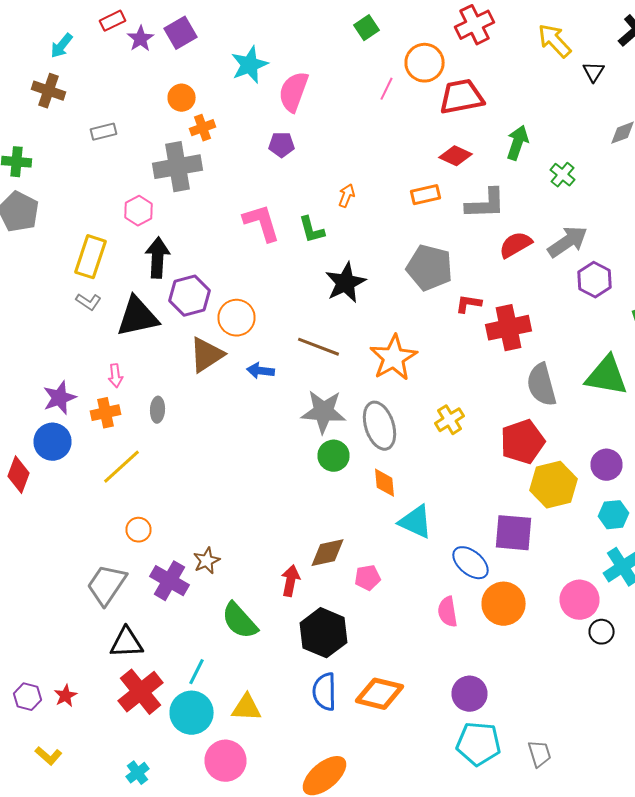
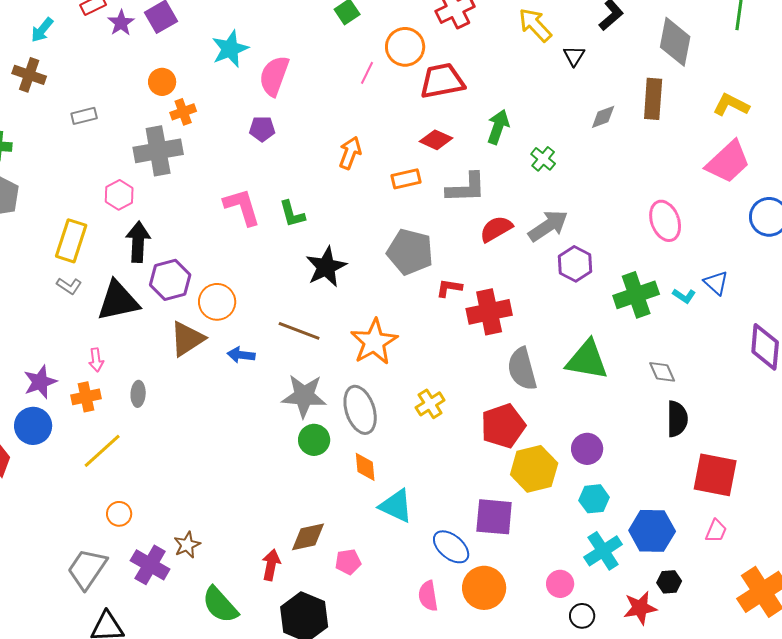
orange arrow: (346, 196) -> (350, 153), moved, size x1.4
pink circle: (580, 600) -> (560, 584), size x0.7

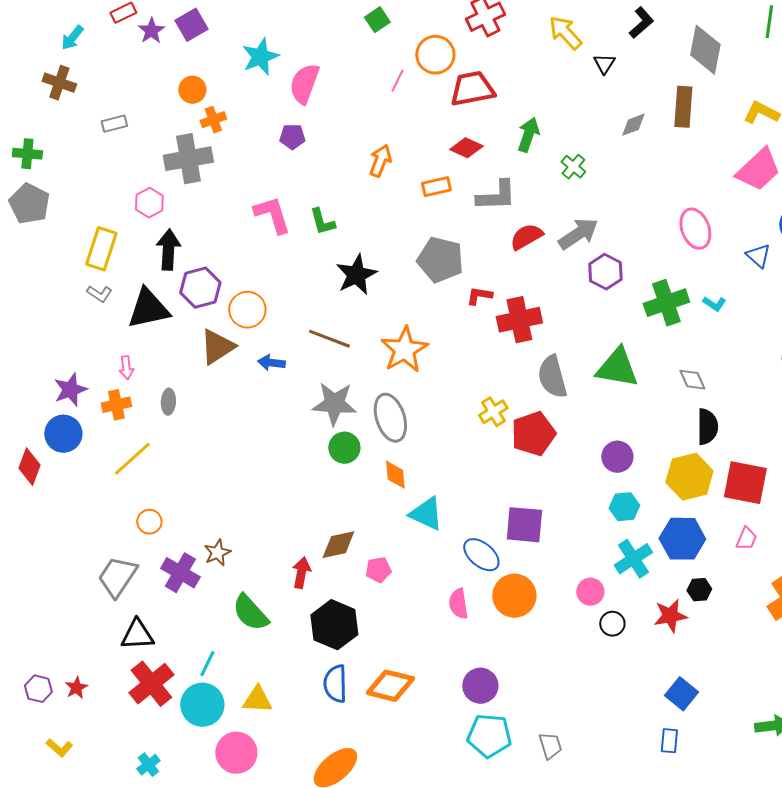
blue triangle: (716, 283) -> (758, 256), moved
yellow cross: (430, 404) -> (493, 412), moved
yellow hexagon: (534, 469) -> (689, 477), moved

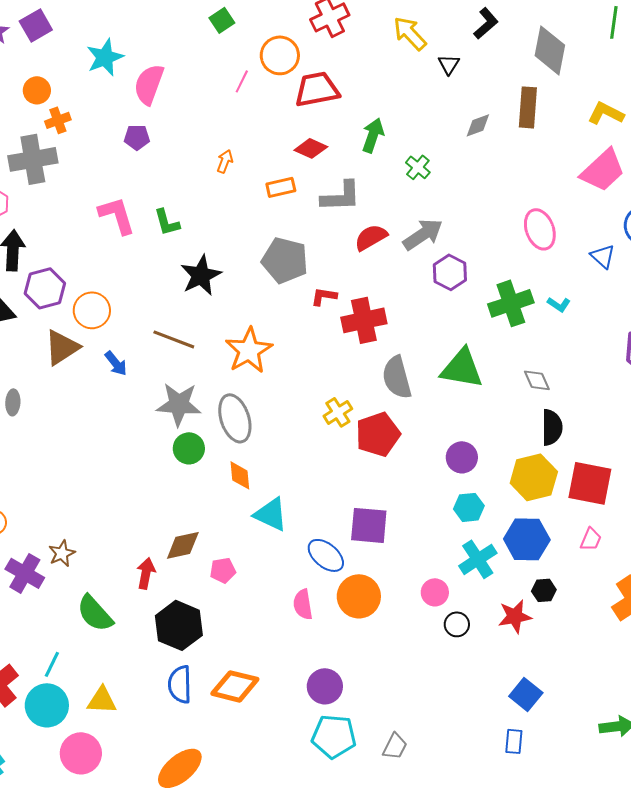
orange arrow: (380, 161) -> (225, 161), size x0.7
blue arrow: (271, 363) -> (116, 363), turned -136
gray trapezoid: (550, 746) -> (395, 746), turned 44

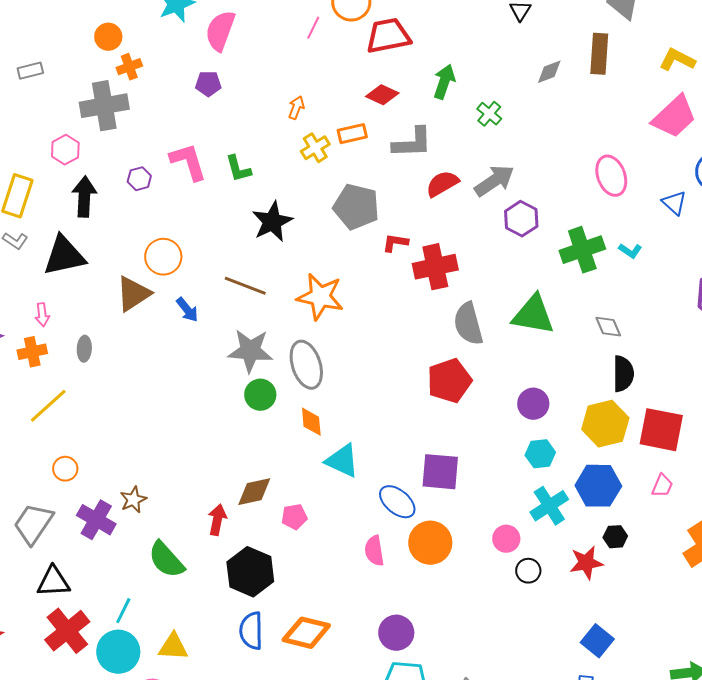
purple hexagon: (45, 288) -> (139, 179), moved, size x0.6
orange star: (249, 350) -> (320, 297), turned -30
yellow cross: (338, 412) -> (315, 148), moved

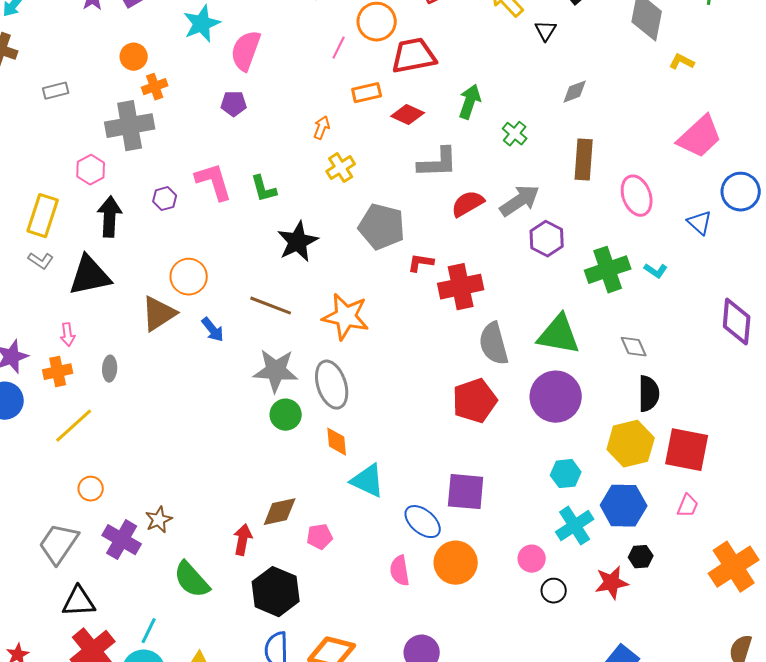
brown rectangle: (599, 54) -> (584, 160), moved
yellow L-shape: (677, 60) -> (682, 62), moved, size x0.7
orange rectangle: (352, 134) -> (367, 93), moved
purple circle: (533, 404) -> (556, 397), moved, size x1.6

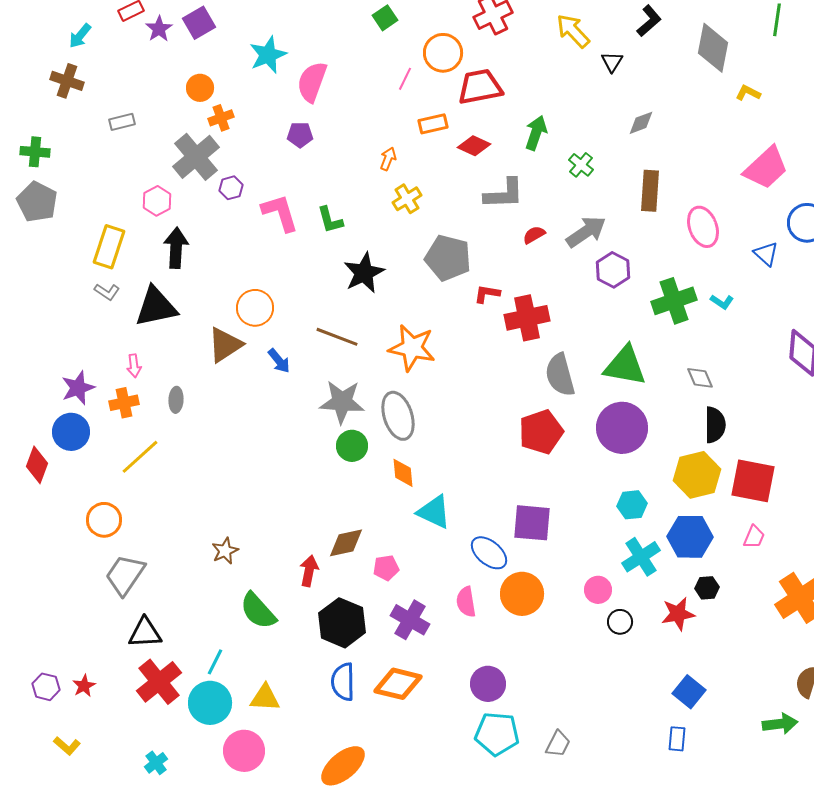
gray cross: (130, 126) -> (196, 157), turned -30
purple hexagon: (165, 199) -> (231, 188), moved
red semicircle: (468, 204) -> (534, 235), size x0.7
orange circle: (91, 489) -> (104, 520), moved, size x1.4
purple cross: (122, 540) -> (410, 620), moved

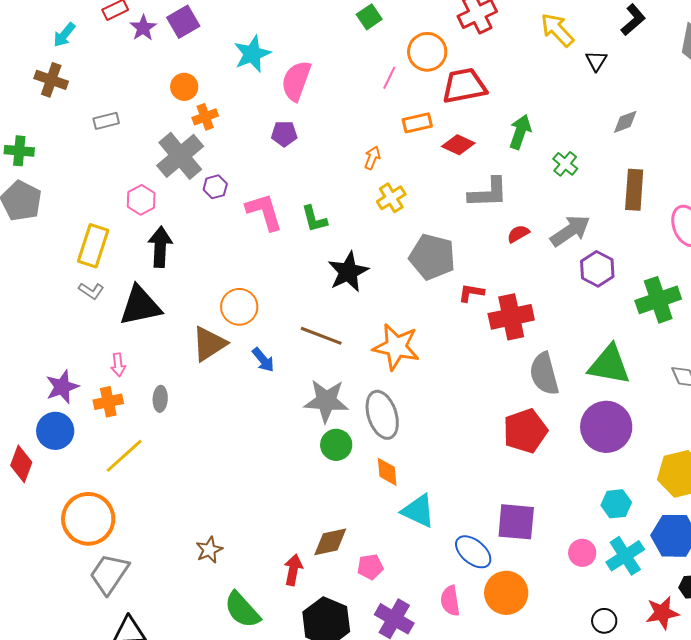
orange circle: (104, 520) -> (88, 519), size x1.5
pink circle: (598, 590) -> (582, 553), moved

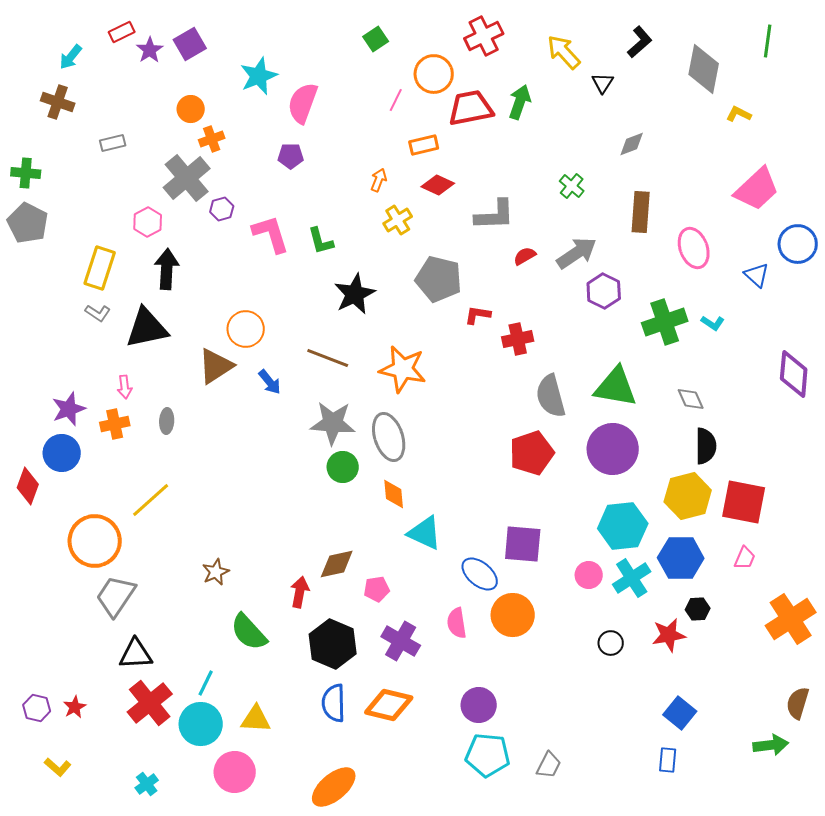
green arrow: (520, 132) -> (520, 102), moved
red diamond: (458, 145) -> (438, 185), moved
red cross: (511, 317) -> (518, 339), size x0.7
yellow line: (124, 456) -> (151, 500), moved
cyan hexagon: (616, 504) -> (623, 526), size x1.6

